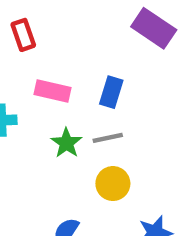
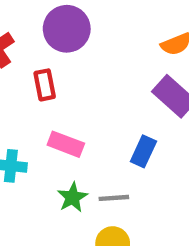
blue rectangle: (111, 92) -> (143, 151), moved

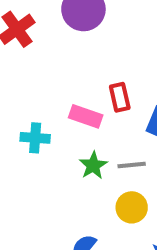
red rectangle: (45, 85) -> (120, 97), moved

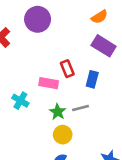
cyan cross: (35, 138) -> (20, 101), turned 35
yellow circle: (132, 207) -> (63, 135), moved

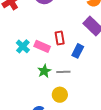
cyan cross: (20, 101) -> (23, 46), moved
yellow circle: (63, 135) -> (60, 95), moved

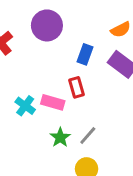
blue rectangle: (78, 51) -> (85, 54), moved
gray line: (63, 72) -> (88, 136), turned -40

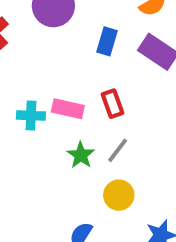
red rectangle: (77, 87) -> (113, 104), moved
cyan cross: (25, 106) -> (31, 116), turned -30

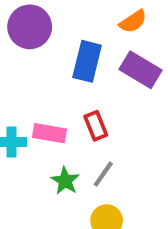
blue rectangle: (107, 41) -> (87, 61), size x1.4

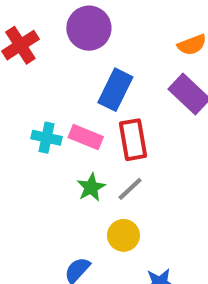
blue rectangle: (87, 61) -> (115, 90), moved
red rectangle: (96, 126) -> (133, 140), size x1.4

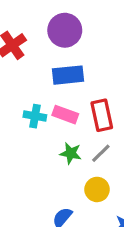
blue rectangle: (115, 90) -> (68, 75), moved, turned 60
green star: (91, 187) -> (71, 153), turned -30

